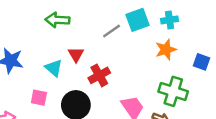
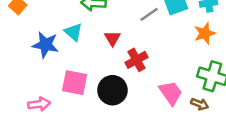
cyan triangle: (54, 68) -> (73, 32), moved
pink square: (39, 98) -> (75, 83), size x1.5

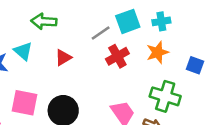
red triangle: (112, 38) -> (63, 58), turned 30
red cross: (136, 60) -> (117, 56), moved

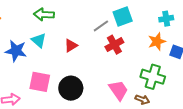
green arrow: (44, 21) -> (44, 14), moved
cyan cross: (161, 21) -> (166, 19), moved
orange star: (157, 52) -> (157, 41), moved

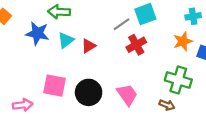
cyan triangle: (39, 40) -> (66, 40), moved, turned 42
blue star: (16, 51) -> (37, 33), moved
pink trapezoid: (119, 90) -> (127, 95), moved

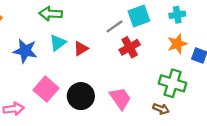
cyan cross: (193, 16) -> (177, 15), moved
blue star: (37, 33) -> (25, 51), moved
pink square: (54, 86) -> (46, 89), turned 30

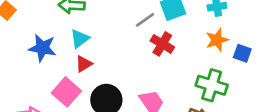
red cross: (130, 47) -> (162, 44), turned -30
red triangle: (81, 48) -> (84, 64), moved

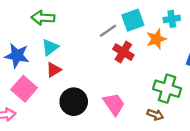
orange star: (217, 40) -> (156, 39), moved
pink square: (66, 92) -> (24, 89), moved

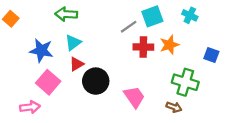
cyan cross: (172, 19) -> (190, 15), turned 35
orange star: (156, 39) -> (169, 45), moved
red cross: (123, 52) -> (143, 47), turned -30
black circle: (74, 102) -> (96, 81), moved

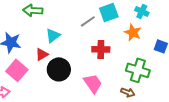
cyan triangle: (73, 43) -> (53, 35), moved
orange star: (169, 45) -> (133, 32), moved, turned -30
red cross: (143, 47) -> (101, 49), moved

